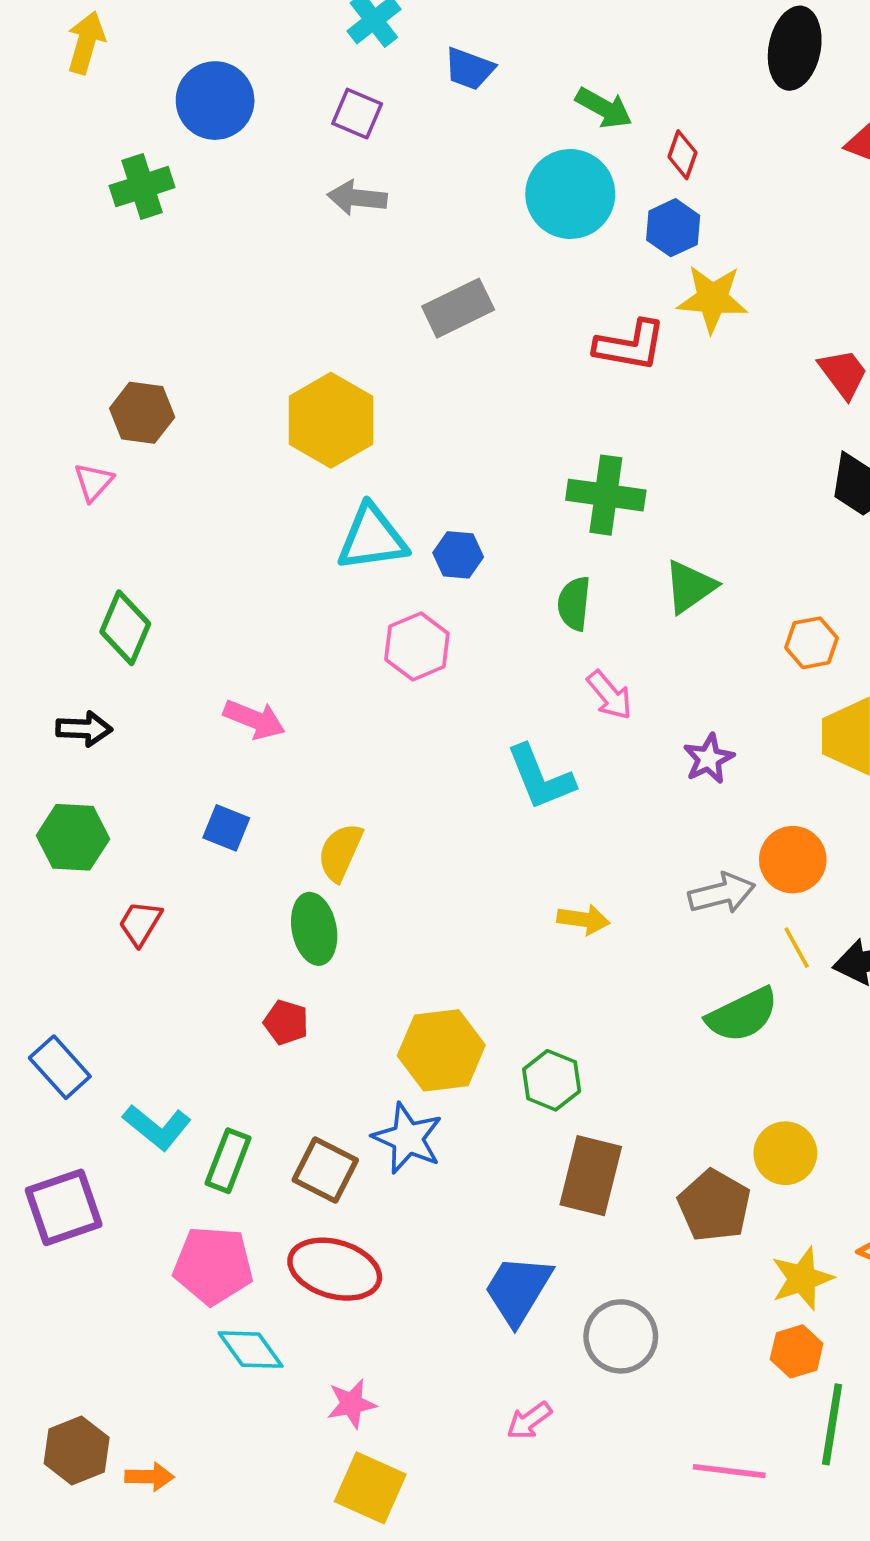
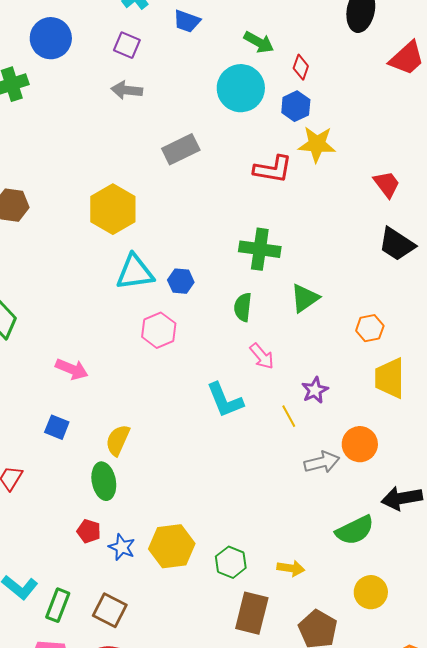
yellow arrow: (583, 919) -> (291, 568), moved
yellow line: (797, 948) -> (289, 416), moved
green semicircle: (742, 1015) -> (355, 530), moved
blue star: (408, 1138) -> (122, 547), moved, size x0.7
yellow circle: (785, 1153) -> (371, 592), moved

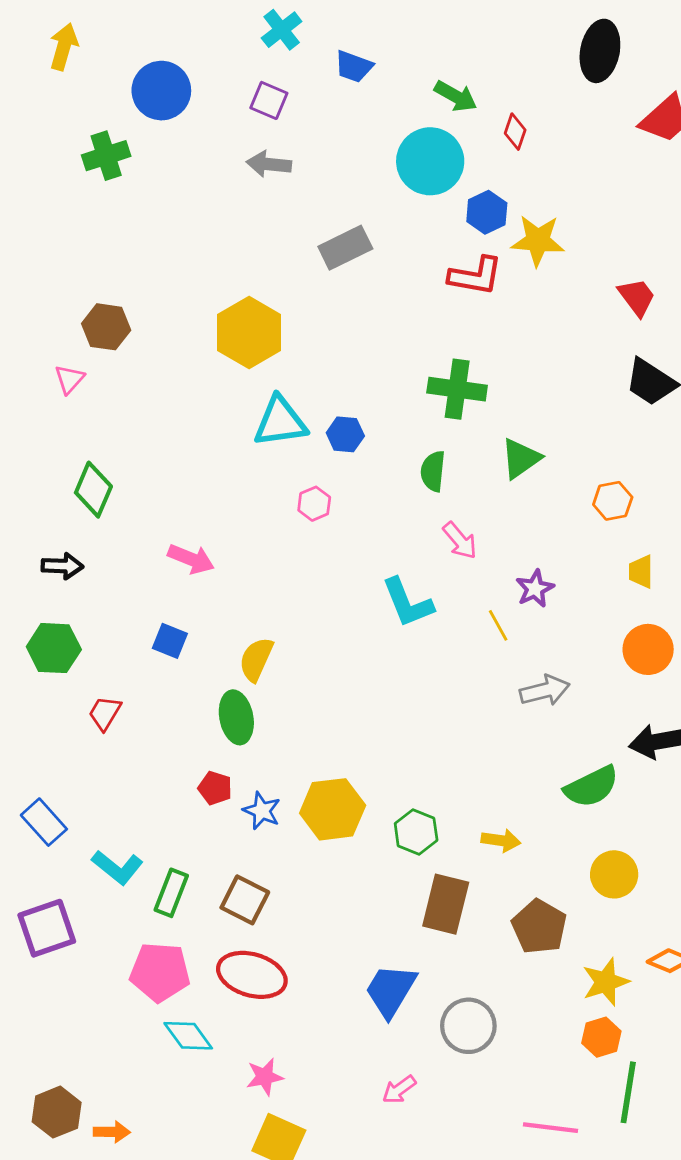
blue hexagon: (296, 106) -> (487, 212), moved
pink hexagon: (159, 330) -> (314, 504), size x0.7
yellow trapezoid: (390, 378) -> (641, 572), size x0.6
orange circle: (360, 444) -> (648, 649), moved

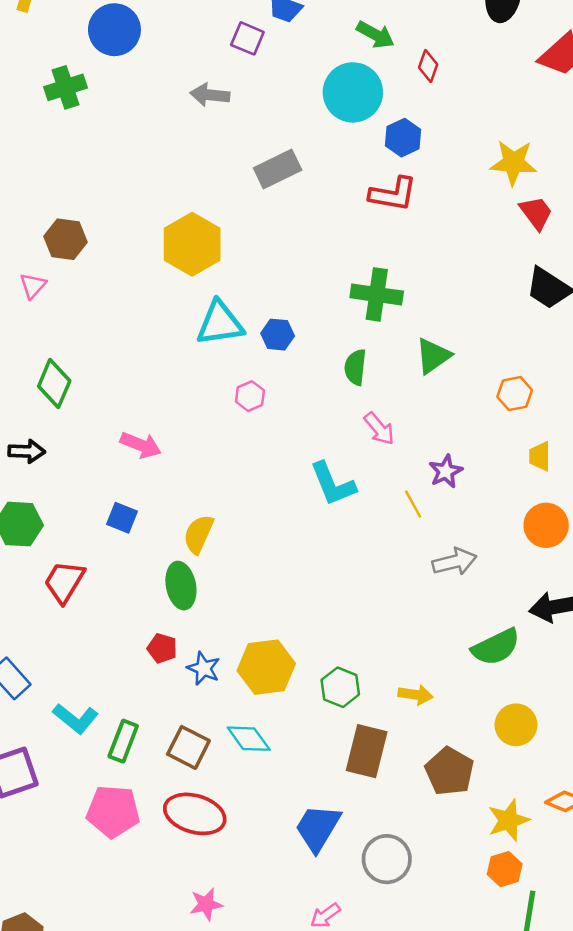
purple square: (269, 100) -> (247, 38), moved
yellow star: (538, 241) -> (513, 163), moved
red trapezoid: (105, 713) -> (64, 582), size x1.4
cyan diamond: (188, 1036) -> (249, 739), moved

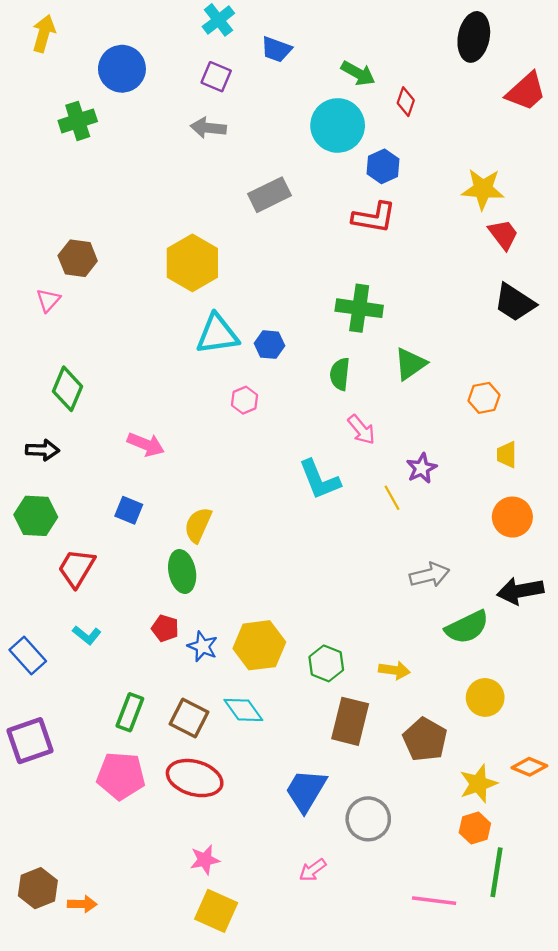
purple square: (247, 38) -> (216, 77), moved
gray arrow: (454, 562) -> (430, 575), moved
cyan L-shape: (76, 719) -> (87, 635), moved, size x0.7

